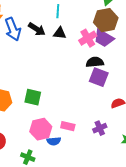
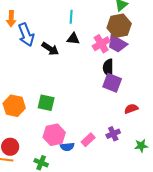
black arrow: (37, 29) -> (50, 49), moved
black semicircle: (95, 62) -> (108, 68), turned -84
pink rectangle: (68, 126) -> (88, 140), moved, turned -56

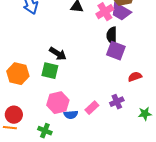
black arrow: (50, 49) -> (58, 54), moved

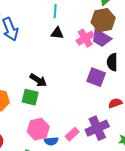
black semicircle: (112, 36) -> (112, 62), moved
purple cross: (117, 102) -> (97, 128), size x1.6

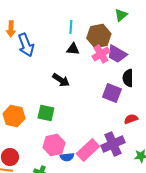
brown hexagon: (103, 20) -> (99, 36), moved
black arrow: (38, 80) -> (61, 80), moved
pink rectangle: (72, 134) -> (88, 150), size x1.6

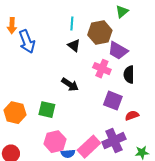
black triangle: (73, 49) -> (74, 46), turned 32
pink cross: (101, 54) -> (102, 69), moved, turned -36
black arrow: (61, 80) -> (70, 85), moved
purple square: (112, 93) -> (113, 101), moved

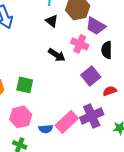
black arrow: (70, 85) -> (57, 55), moved
purple square: (113, 101) -> (91, 76), turned 30
pink hexagon: (55, 142) -> (21, 117), moved

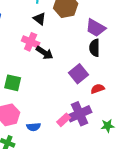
purple trapezoid: (96, 26) -> (96, 28), moved
pink cross: (80, 44) -> (31, 42), moved
pink rectangle: (67, 122) -> (64, 120), moved, size x0.6

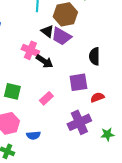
black triangle: (40, 19) -> (47, 31), moved
purple trapezoid: (96, 28) -> (61, 36), moved
purple square: (79, 74) -> (78, 82), turned 30
pink rectangle: (64, 120) -> (46, 98), moved

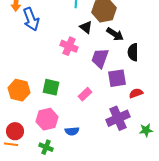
purple trapezoid: (61, 36) -> (100, 58), moved, turned 80
black arrow: (44, 61) -> (115, 34), moved

